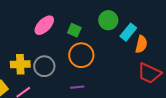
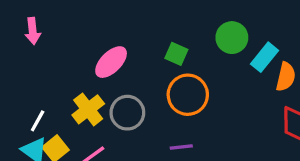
pink ellipse: (44, 25) -> (111, 62), moved
yellow cross: (20, 64) -> (88, 109), turned -36

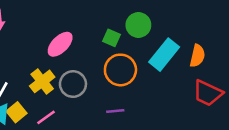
green circle: (232, 38) -> (138, 25), moved
cyan rectangle: (265, 57) -> (164, 55), moved, size x1.4

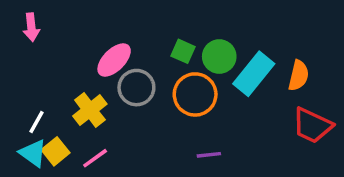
green circle: (138, 25) -> (219, 57), moved
gray circle: (73, 84) -> (136, 88), moved
purple line: (115, 111) -> (209, 155), moved

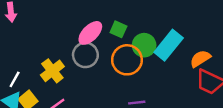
green circle: (219, 57) -> (144, 45), moved
pink ellipse: (114, 60) -> (90, 33), moved
orange semicircle: (299, 75) -> (200, 59), moved, turned -135

